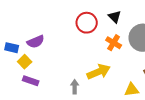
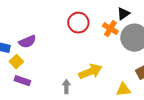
black triangle: (115, 17) -> (123, 14), moved, turned 40
orange cross: (114, 43) -> (110, 29), moved

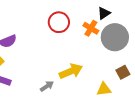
gray arrow: (66, 87) -> (47, 86), turned 56

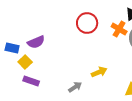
yellow arrow: (71, 71) -> (99, 72), size x0.7

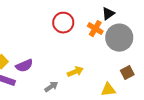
purple semicircle: (36, 42) -> (24, 66), moved

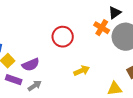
red circle: (63, 23) -> (63, 37), moved
gray arrow: (51, 87) -> (35, 86), moved

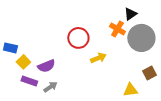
yellow arrow: (82, 71) -> (98, 58), moved

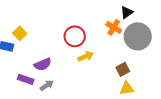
yellow arrow: (98, 58) -> (86, 56), moved
yellow square: (23, 62) -> (20, 33), moved
brown square: (149, 73) -> (123, 69), moved

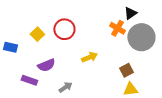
yellow square: (20, 33) -> (37, 34), moved
red circle: (75, 36) -> (64, 29), moved
gray arrow: (47, 85) -> (65, 87), moved

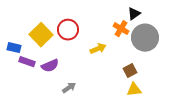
yellow square: (37, 34) -> (41, 35), size x1.6
yellow arrow: (89, 57) -> (98, 49), moved
purple rectangle: (29, 80) -> (27, 62), moved

